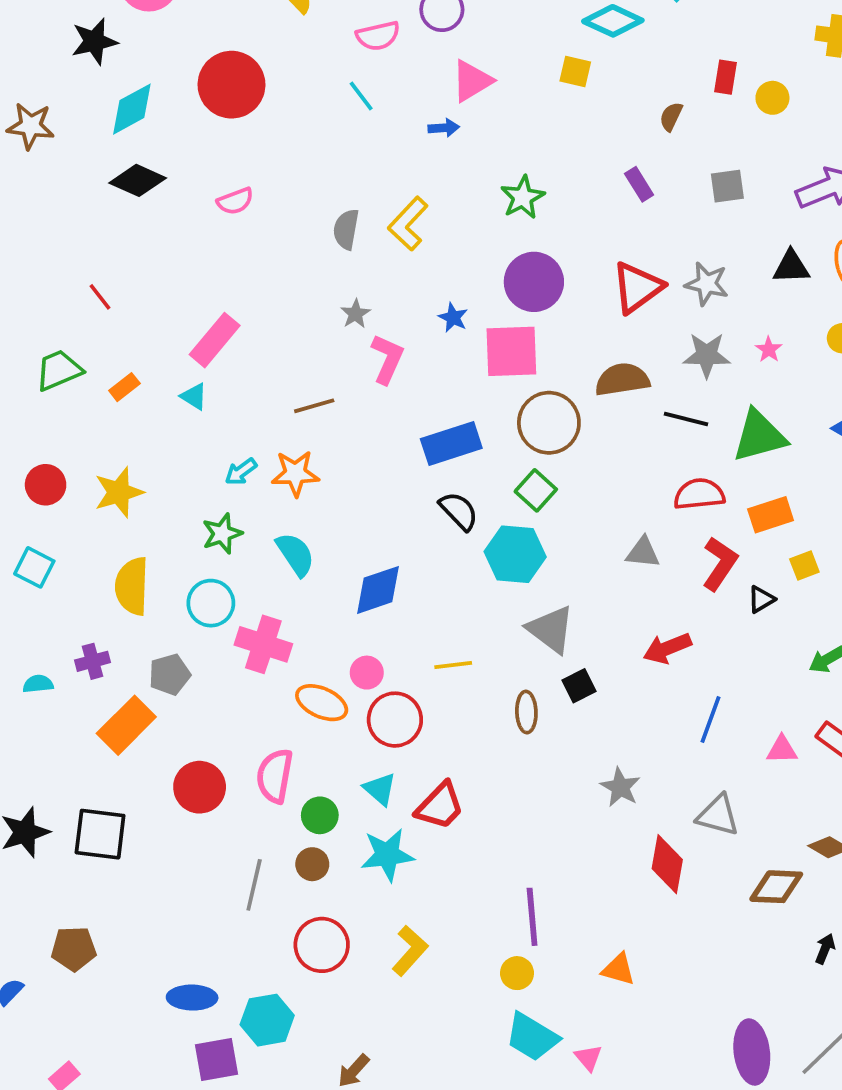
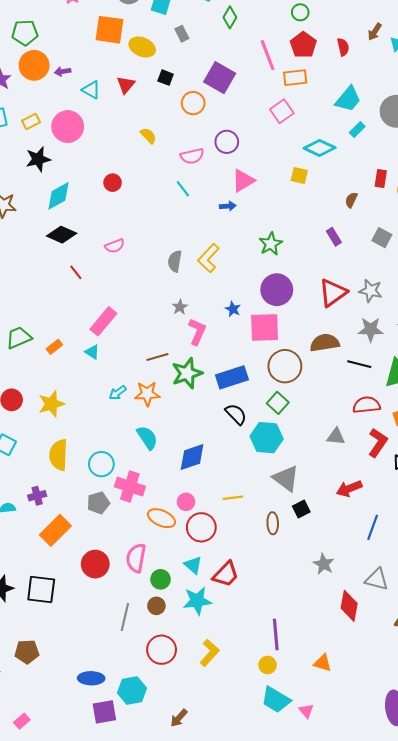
red circle: (231, 85) -> (113, 183), size x0.5
gray square: (727, 186) -> (382, 238), turned 36
red line: (100, 297) -> (76, 272), moved
green star: (222, 534) -> (187, 373), moved, size x1.4
gray pentagon: (170, 674) -> (98, 503), moved

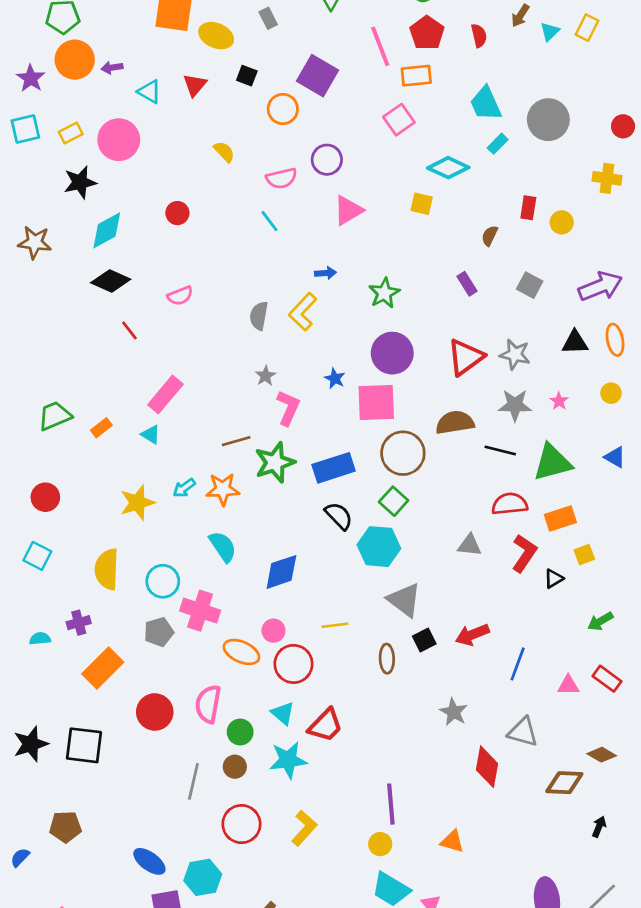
cyan trapezoid: (348, 99) -> (486, 104), turned 116
blue arrow: (228, 206) -> (326, 273), moved
yellow star: (51, 404) -> (137, 503), moved
red arrow: (349, 489) -> (472, 635), moved
blue ellipse: (91, 678) -> (149, 861), turned 35

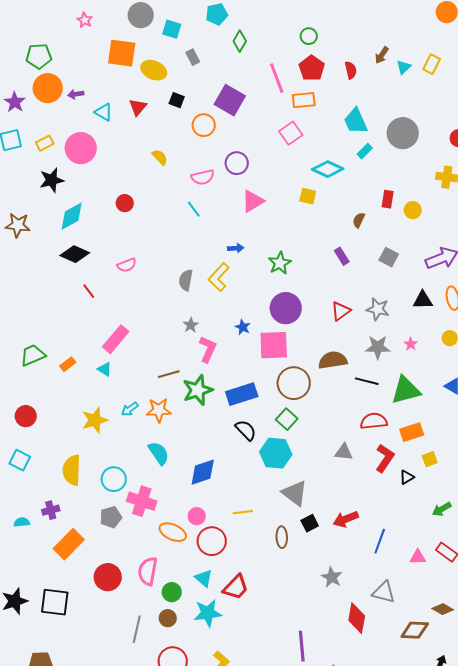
red triangle: (466, 357) -> (341, 311), size x0.7
purple line: (391, 804) -> (302, 646), moved

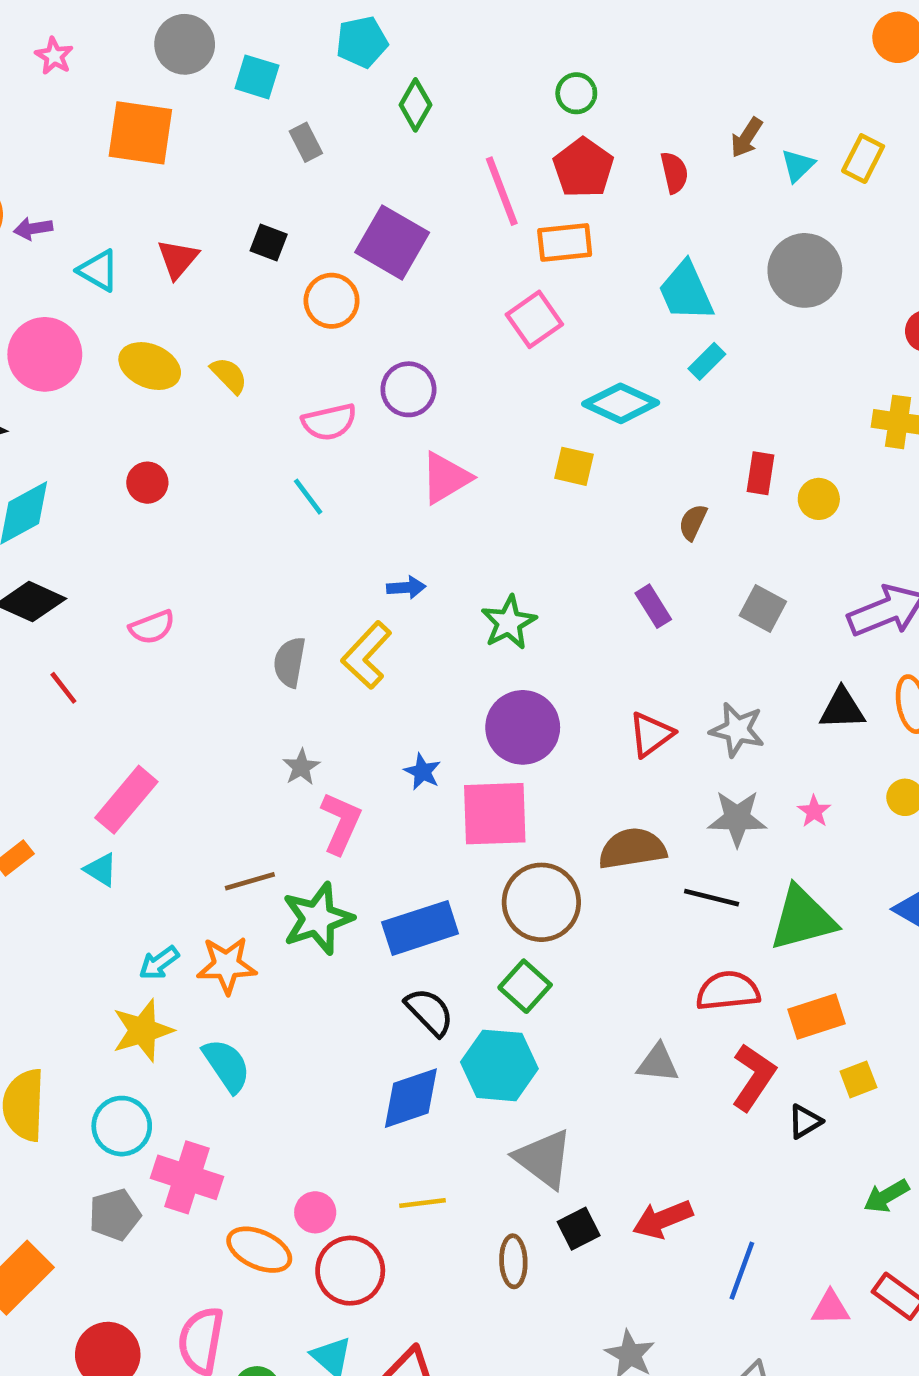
yellow ellipse: (154, 70) -> (150, 366), moved
gray circle: (403, 133) -> (805, 270), moved
yellow star: (95, 420) -> (143, 1030), moved
blue diamond: (203, 472) -> (411, 1098), moved

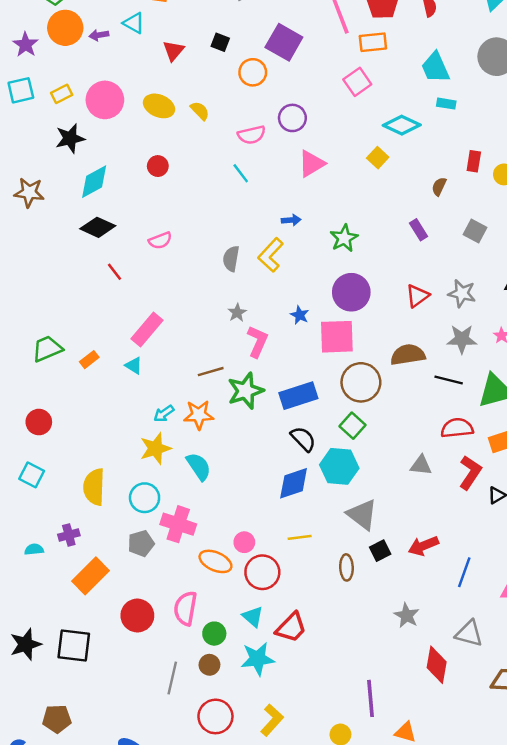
cyan triangle: (98, 270) -> (134, 23), moved
cyan rectangle: (707, 361) -> (446, 104), turned 54
yellow square: (574, 466) -> (378, 158), turned 30

